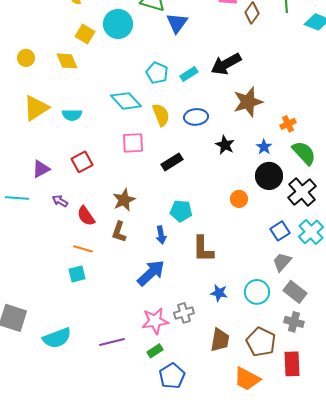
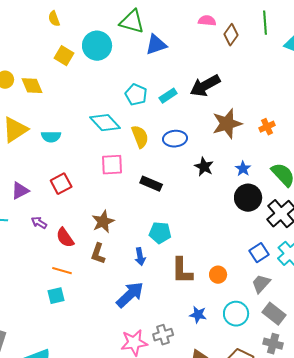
blue triangle: (177, 23) -> (156, 45), turned 35
yellow diamond: (67, 61) -> (32, 86), moved
orange cross: (288, 124) -> (267, 127), moved
black rectangle: (172, 162) -> (151, 184), turned 55
orange circle: (239, 199) -> (218, 275), moved

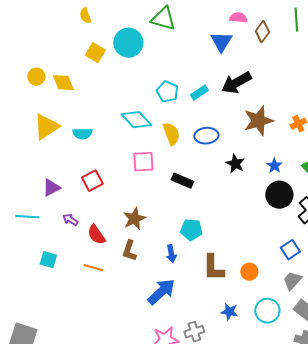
blue triangle: (156, 45) -> (221, 42), moved, turned -40
cyan square: (56, 296) -> (48, 260), moved, turned 30

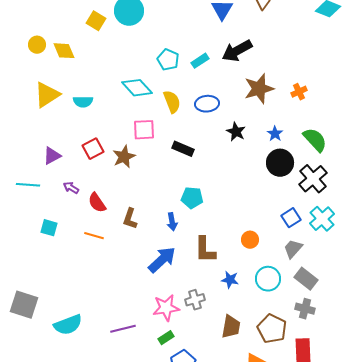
brown star: (134, 219) -> (124, 157), moved
brown L-shape: (213, 268) -> (205, 250), moved

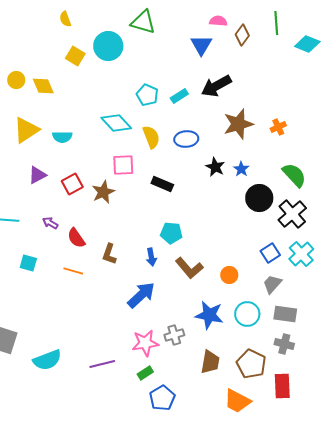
blue star: (275, 134) -> (241, 169), moved
purple triangle: (52, 156) -> (37, 175), moved
brown L-shape: (205, 250) -> (189, 268), moved, turned -40
gray rectangle: (306, 279) -> (285, 314), turned -30
blue star: (230, 280) -> (209, 315), size x1.6

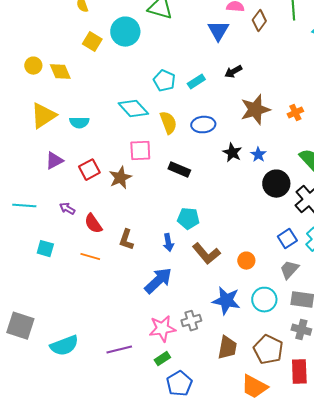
black arrow: (216, 86) -> (233, 72), size x0.6

